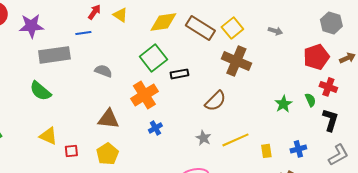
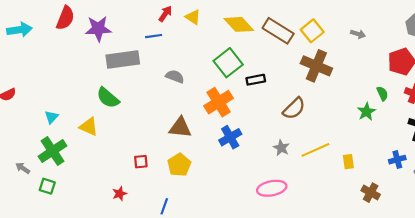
yellow diamond: (163, 22) -> (239, 24), turned 56
green semicircle: (310, 100) -> (382, 94), moved
blue cross: (155, 128) -> (230, 137), size x1.5
yellow triangle: (48, 136) -> (89, 127), moved
blue cross: (298, 149) -> (397, 160), moved

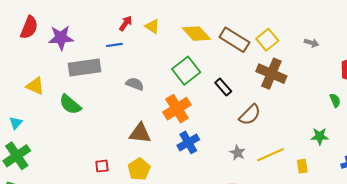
black rectangle: (256, 80) -> (223, 87), moved, turned 60
green star: (366, 112) -> (320, 136), moved, turned 30
yellow triangle: (89, 127) -> (35, 86), moved

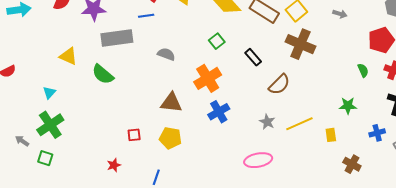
green square: (186, 71) -> (217, 41), size x0.6
yellow pentagon: (139, 169) -> (170, 138), turned -30

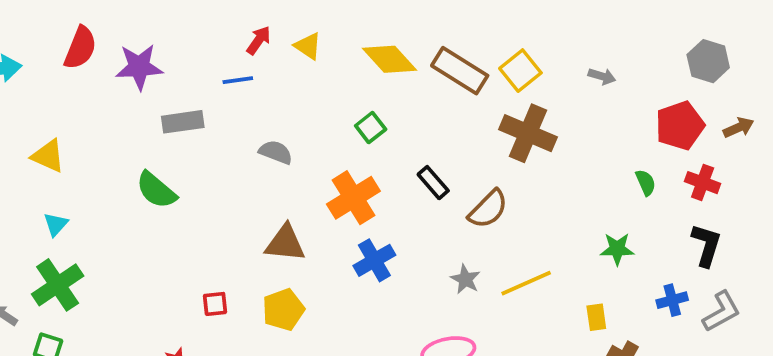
gray rectangle: (117, 38) -> (183, 122), size x0.7
yellow triangle: (68, 56) -> (48, 156), moved
black rectangle: (253, 57) -> (433, 183), moved
yellow rectangle: (331, 135) -> (596, 317), moved
yellow pentagon: (170, 138) -> (283, 310), turned -30

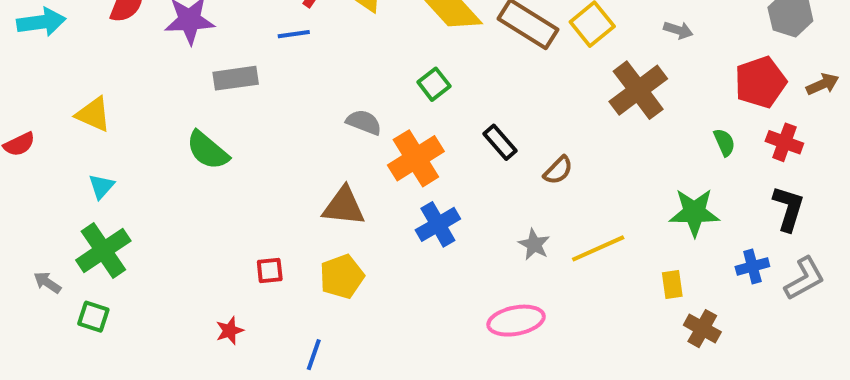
brown cross: (528, 133) -> (638, 90), moved, turned 30
gray semicircle: (276, 152) -> (364, 122), moved
brown semicircle: (488, 209) -> (558, 170), size x0.7
green star: (617, 249) -> (694, 212), size x1.4

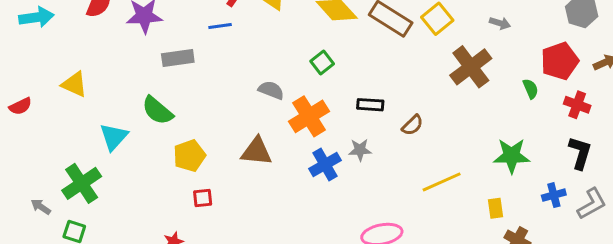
black rectangle: (500, 142) -> (370, 105), turned -45
green semicircle: (724, 142) -> (531, 89), moved
cyan triangle: (101, 186) -> (114, 137), moved, size x1.5
gray star: (534, 244) -> (360, 150), moved, turned -30
yellow pentagon: (342, 276) -> (189, 156), moved

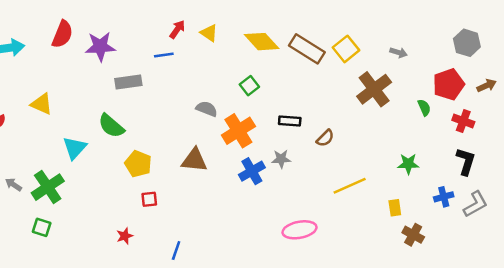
yellow pentagon: (189, 156) -> (138, 164), turned -30
green star: (512, 156) -> (408, 164), size x0.7
gray arrow: (41, 207) -> (13, 185), moved

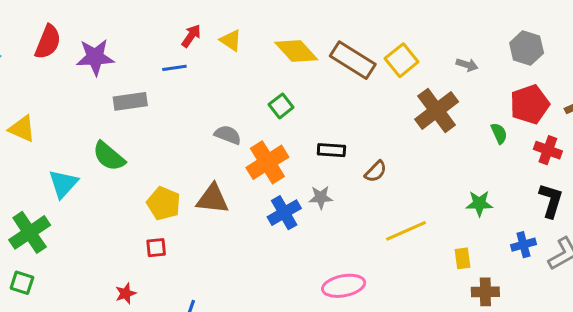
gray hexagon: (467, 43) -> (527, 48), moved
yellow pentagon: (138, 164) -> (164, 203), moved
brown cross: (413, 235) -> (485, 292), turned -30

